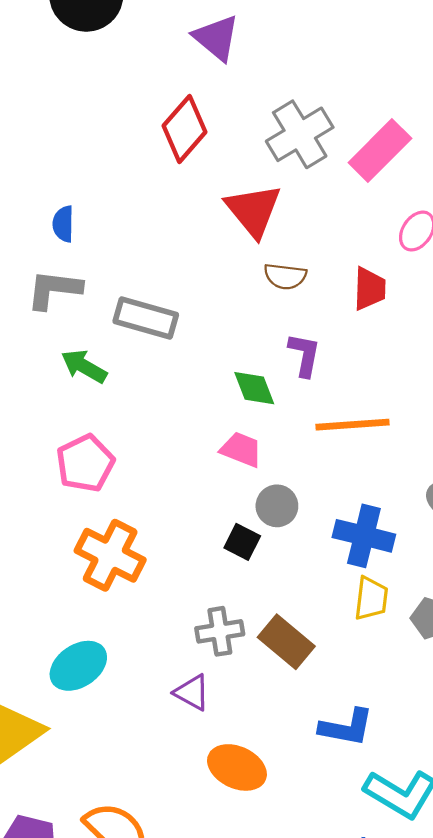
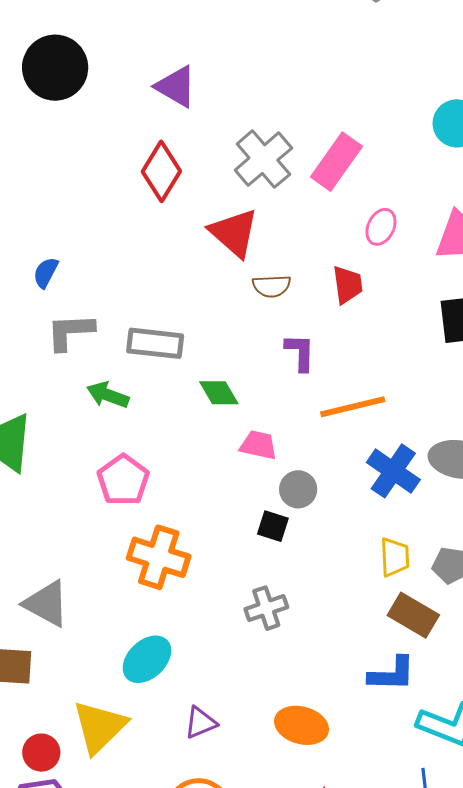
blue semicircle: (63, 224) -> (46, 273), moved, turned 36
green diamond: (254, 388) -> (219, 393), moved
blue cross: (364, 536) -> (393, 471), moved, turned 30
brown rectangle: (286, 642) -> (413, 615), moved
purple triangle: (192, 692) -> (201, 723), moved, turned -42

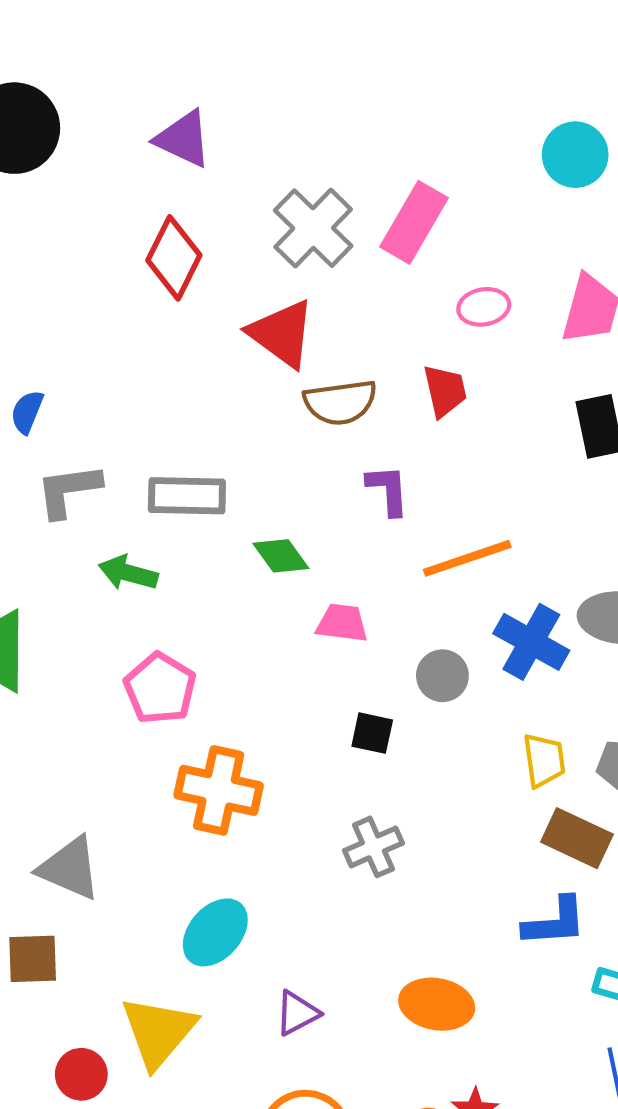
pink ellipse: (381, 227) -> (484, 307), turned 60
brown semicircle: (272, 286) -> (340, 402), size x1.4
gray circle: (298, 489) -> (442, 676), moved

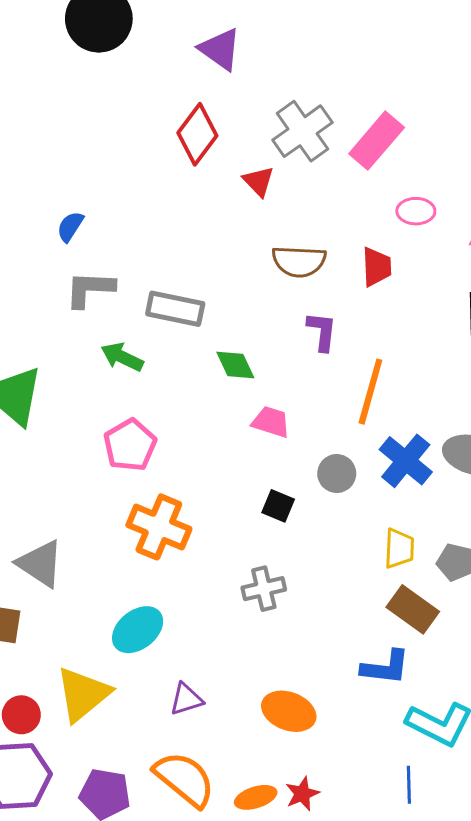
red triangle: (282, 334) -> (259, 181), moved, size x0.6
orange line: (467, 558) -> (370, 392), turned -66

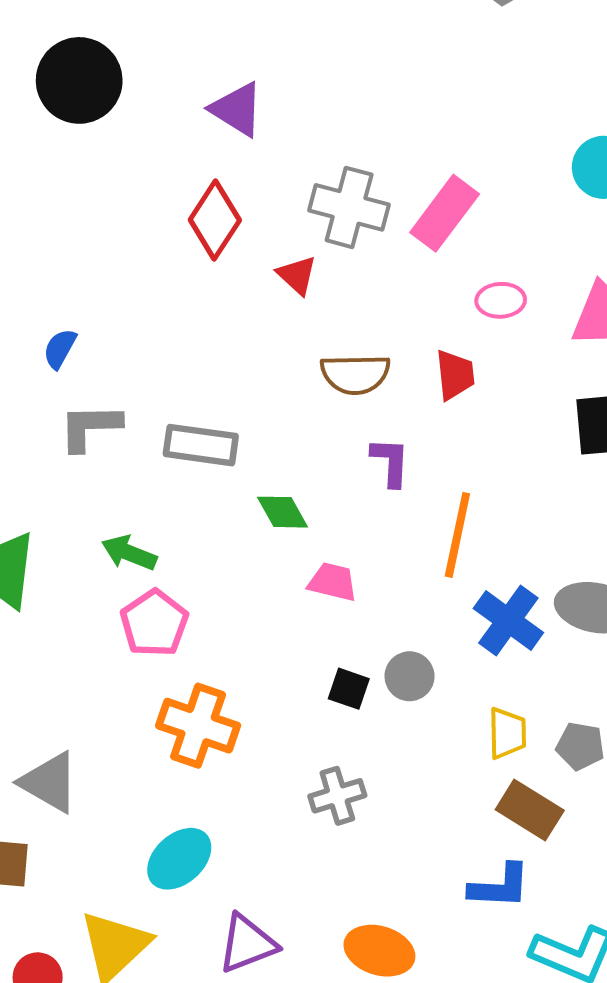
gray cross: (302, 131) -> (349, 207), turned -36
green arrow: (122, 357) -> (129, 553), moved
gray circle: (337, 474) -> (410, 676), moved
purple triangle: (186, 699) -> (247, 944), size x1.4

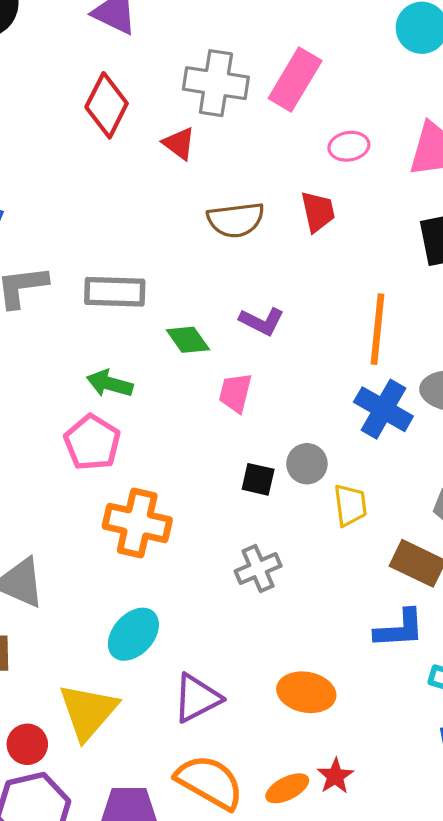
purple L-shape: (390, 462) -> (262, 321), moved, turned 120
orange line: (457, 535) -> (378, 329), moved
green arrow: (129, 553) -> (110, 384), moved
pink trapezoid: (333, 582) -> (235, 393), turned -84
yellow trapezoid: (507, 733) -> (350, 505), moved

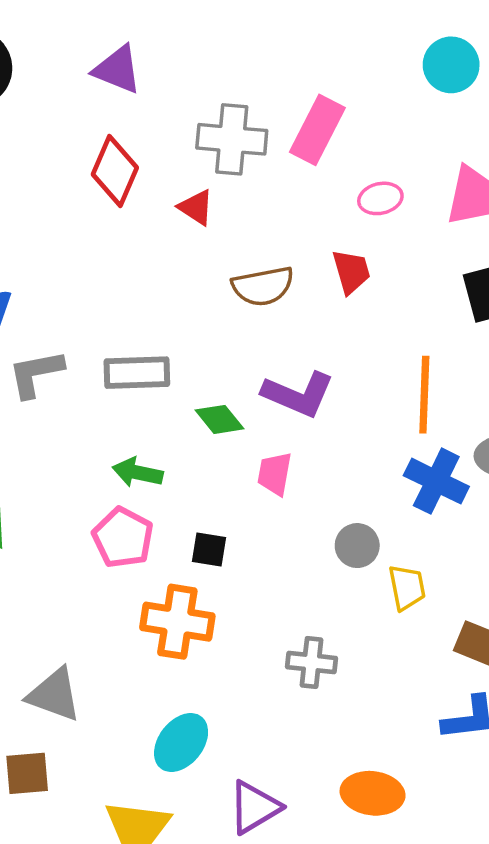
purple L-shape: (262, 321) -> (298, 394), size x1.5
black square: (258, 479) -> (209, 549), moved
gray cross: (258, 569) -> (312, 663), turned 33

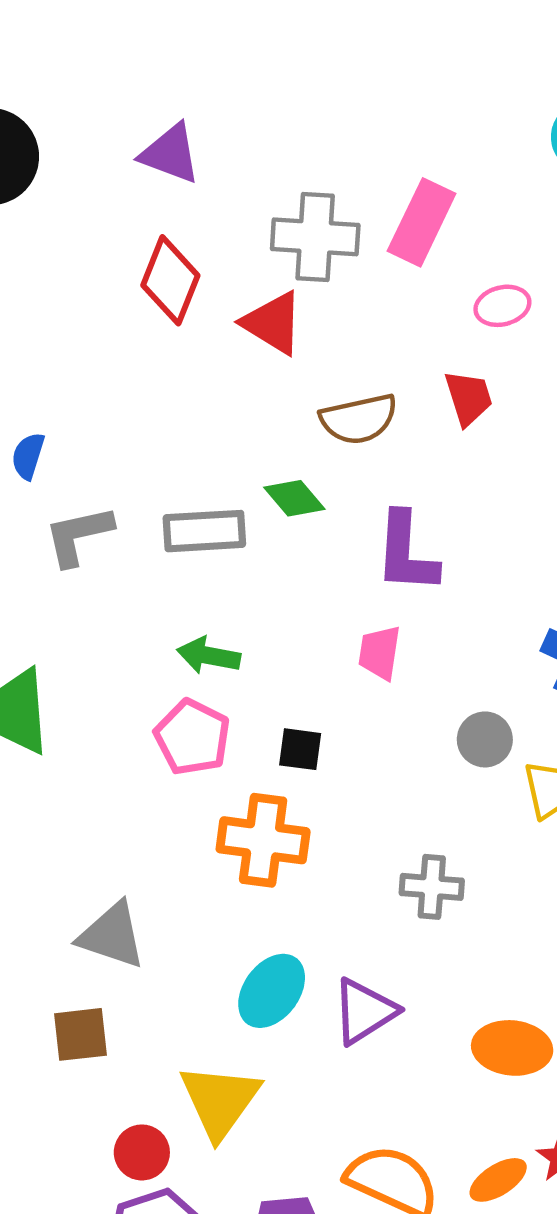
red triangle: (196, 207) -> (273, 323), size x1.4
purple L-shape: (298, 394) -> (406, 553), turned 72
green diamond: (220, 419) -> (294, 498), moved
purple triangle: (254, 807) -> (364, 1011), moved

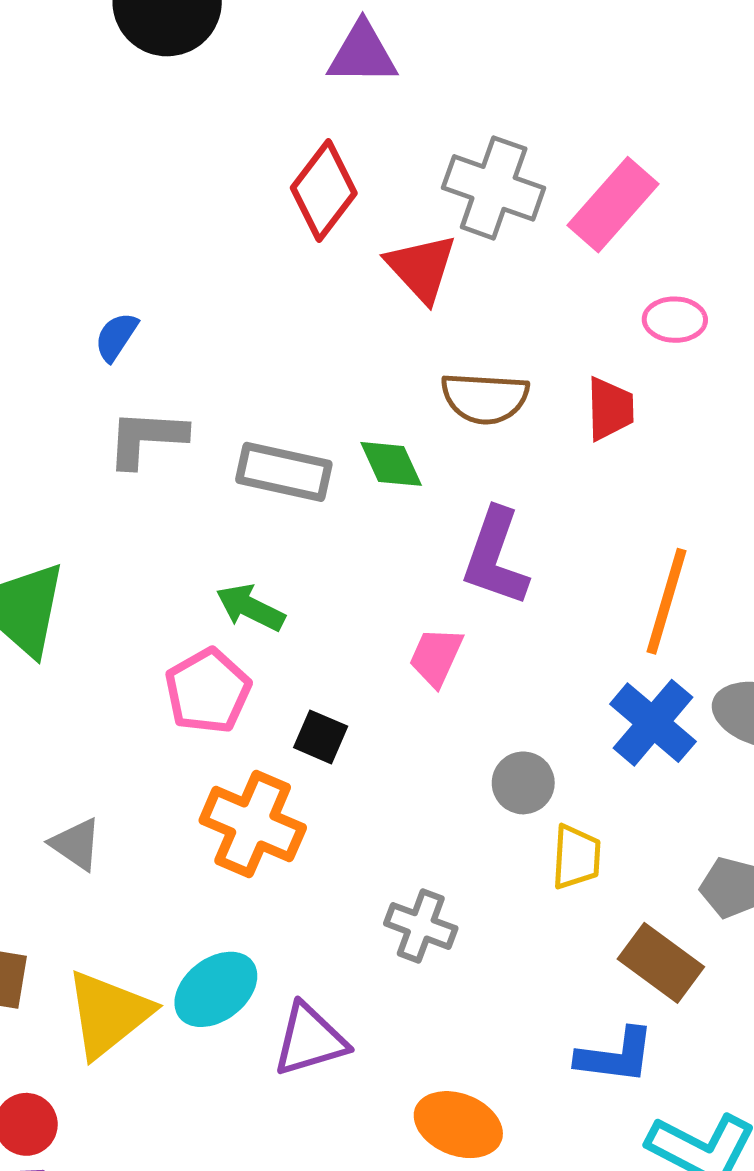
purple triangle: (170, 154) -> (362, 54), turned -36
gray triangle: (112, 935) -> (76, 844), moved, size x0.7
yellow triangle: (220, 1101) -> (108, 1014), moved

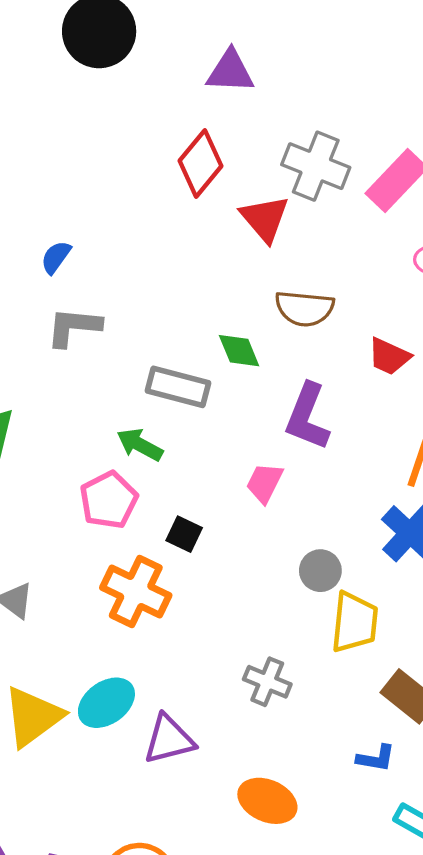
red trapezoid: (610, 409) -> (389, 356), moved, turned 114
gray rectangle: (284, 472) -> (178, 387), moved
yellow trapezoid: (576, 857) -> (355, 622), size x1.4
gray cross: (421, 926) -> (267, 682), moved
blue L-shape: (616, 1056) -> (376, 758), size x0.7

